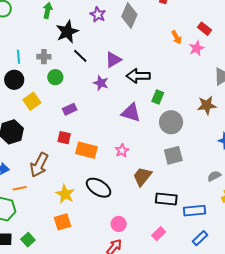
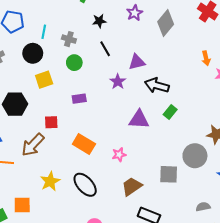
black star: (67, 32) -> (99, 21), size x0.6
purple triangle: (131, 113) -> (139, 120), turned -30
gray circle: (171, 122) -> (195, 156), moved
red square: (64, 138) -> (51, 122), moved, turned -32
orange square: (63, 222) -> (22, 205), moved

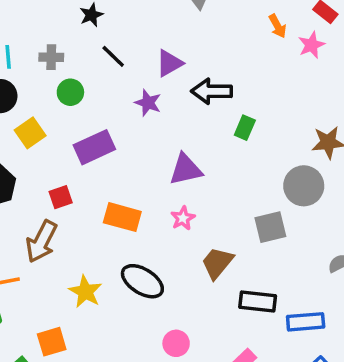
purple rectangle: (79, 99) -> (94, 147), size x1.6
purple triangle: (139, 120) -> (186, 169), moved

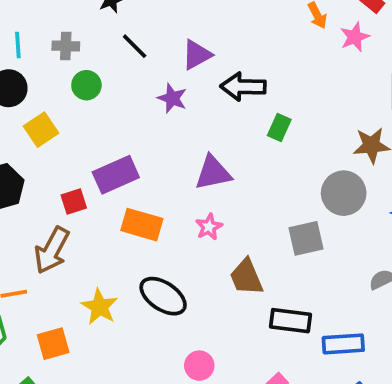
purple rectangle: (94, 147) -> (116, 175), moved
brown trapezoid: (217, 263) -> (246, 277), turned -63
orange square: (52, 342) -> (53, 344), moved

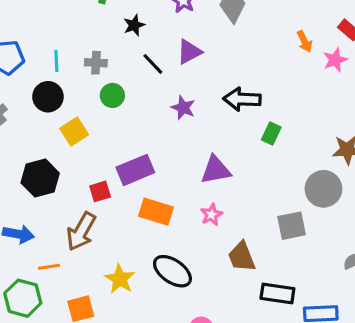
purple triangle: (197, 55) -> (189, 52), moved

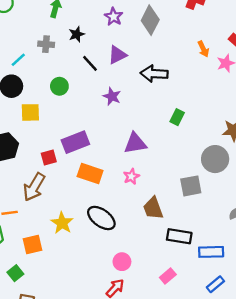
cyan line: (56, 61) -> (18, 60), turned 49
gray cross: (96, 63) -> (46, 44), moved
black arrow: (242, 99) -> (154, 74), moved
yellow square: (74, 131) -> (30, 112), turned 30

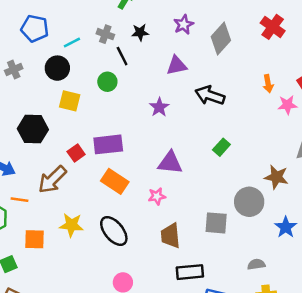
black line: (90, 63) -> (122, 56), moved
red square: (49, 158) -> (76, 153), turned -35
yellow star: (62, 223) -> (71, 225), turned 30
black rectangle: (179, 236) -> (190, 272), turned -30

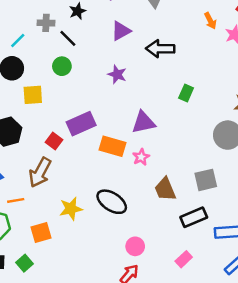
orange rectangle: (115, 181) -> (112, 146), moved
gray square: (216, 223) -> (206, 180), moved

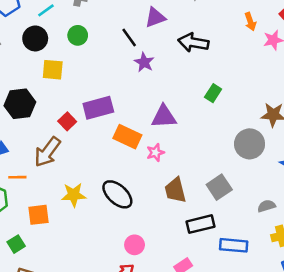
black line: (68, 38) -> (129, 38), moved
green circle: (62, 66) -> (78, 35), moved
gray square: (206, 180) -> (219, 187), turned -30

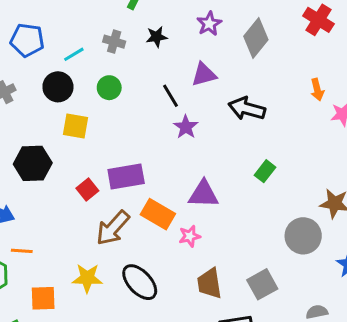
brown arrow: (47, 152) -> (113, 228), moved

